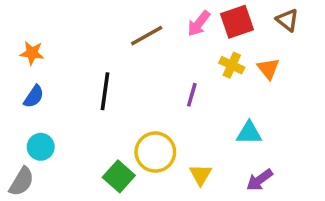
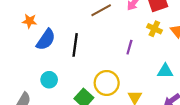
blue semicircle: (34, 96) -> (46, 40), moved, size x1.5
cyan circle: (41, 147) -> (49, 80), moved

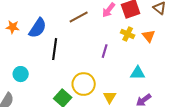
blue semicircle: (46, 40) -> (38, 28), moved
cyan circle: (49, 80) -> (21, 74), moved

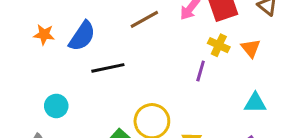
black line: (55, 49) -> (108, 68), turned 70
purple line: (105, 51) -> (201, 71), moved
cyan triangle: (138, 73) -> (255, 103), moved

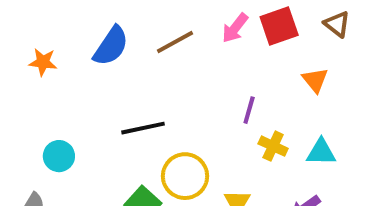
blue semicircle: (82, 36) -> (111, 46), moved
yellow cross: (219, 45) -> (273, 146), moved
black line: (108, 68) -> (143, 128), moved

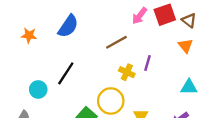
brown triangle: (337, 24) -> (189, 20), moved
brown line: (175, 42) -> (116, 42), moved
black line: (143, 128) -> (66, 73), moved, turned -45
yellow cross: (273, 146) -> (127, 72), moved

